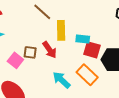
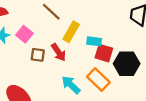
yellow rectangle: (61, 30) -> (71, 32), turned 30
pink square: (15, 60) -> (24, 34), moved

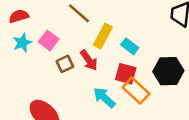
cyan rectangle: (94, 41) -> (130, 46), turned 32
red square: (104, 53) -> (126, 74), moved
brown square: (38, 55) -> (65, 64), turned -32

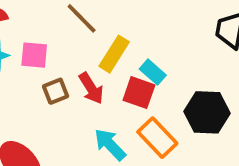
pink square: (49, 40) -> (34, 55), turned -36
red square: (126, 74) -> (139, 93), moved

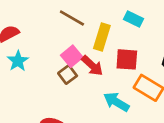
pink square: (34, 55) -> (72, 56), moved, turned -30
cyan rectangle: (153, 72) -> (133, 19), moved

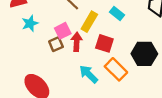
cyan star: (18, 61) -> (30, 23), moved
red arrow: (92, 66) -> (77, 42), turned -144

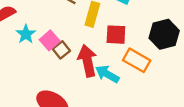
pink square: (63, 31) -> (50, 40), moved
red arrow: (77, 42) -> (87, 61), moved, size x1.4

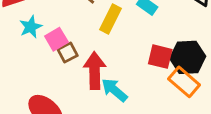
red square: (116, 35) -> (160, 57), moved
orange rectangle: (137, 60) -> (184, 82), moved

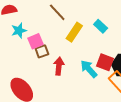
red arrow: (95, 71) -> (59, 66), size x0.7
cyan arrow: (114, 90) -> (89, 69), moved

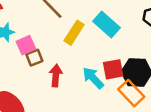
cyan rectangle: (101, 26) -> (107, 24), size x1.5
red square: (105, 62) -> (113, 69), turned -30

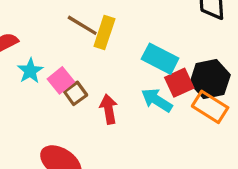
cyan rectangle: (107, 24) -> (160, 59), moved
yellow rectangle: (74, 33) -> (104, 33), moved

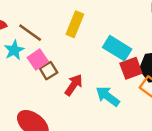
brown line: (82, 25) -> (30, 33), moved
cyan arrow: (157, 100) -> (108, 96), moved
red arrow: (109, 109) -> (74, 85), turned 40

